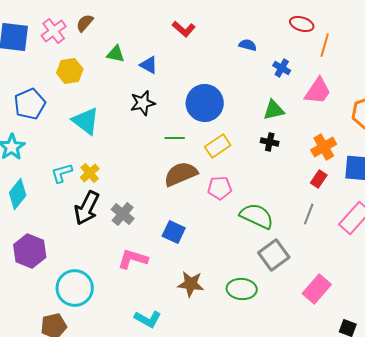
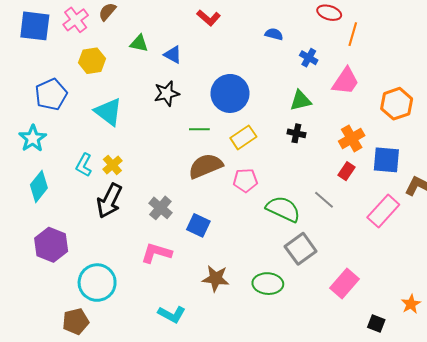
cyan L-shape: (62, 173) -> (84, 165), turned -45
gray cross: (123, 214) -> (160, 208), moved
gray line: (309, 214) -> (324, 200), moved, turned -70

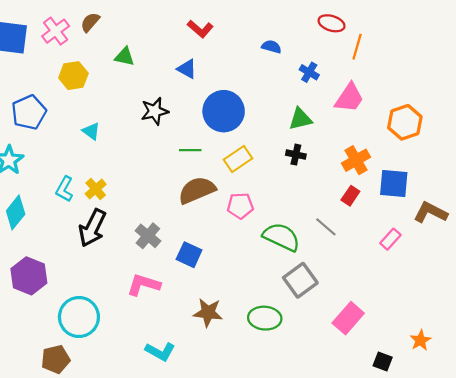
blue triangle: (173, 55) -> (187, 69), moved
cyan triangle: (108, 112) -> (91, 131), size x0.6
pink rectangle: (383, 211) -> (390, 239), size x0.6

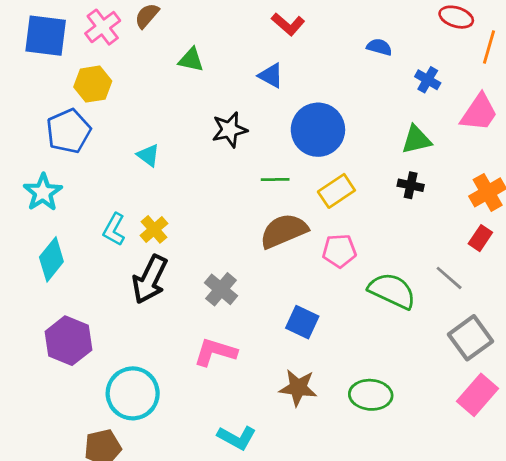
yellow hexagon: (73, 76) -> (93, 84), moved
blue square: (189, 255) -> (302, 322), moved
gray square: (300, 280) -> (470, 338), moved

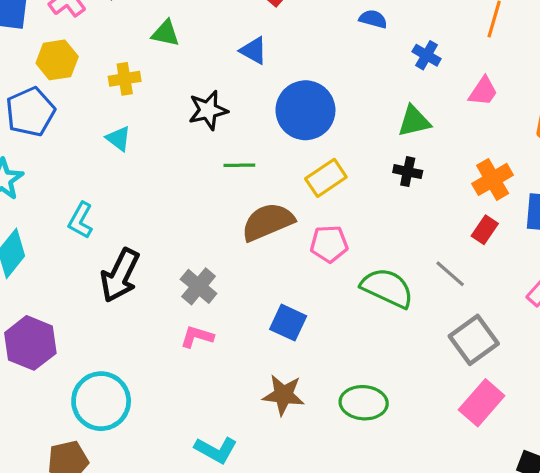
pink trapezoid: (479, 113) -> (483, 91), size x0.7
green line: (275, 180) -> (239, 165), moved
yellow cross: (154, 229) -> (125, 79), moved, turned 32
pink L-shape: (215, 352) -> (197, 337), moved, size x0.7

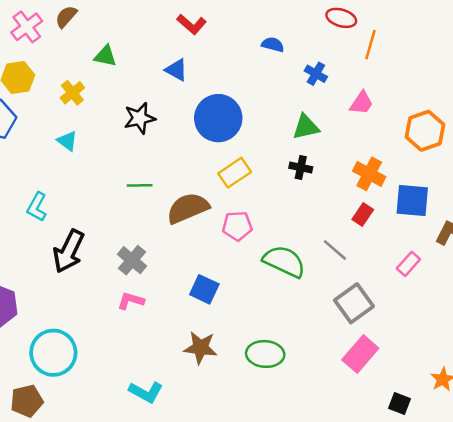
yellow cross: (125, 79) -> (72, 93), turned -30
green line: (239, 165) -> (140, 185), moved
orange cross: (493, 179) -> (369, 174), turned -32

